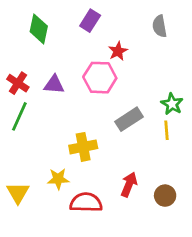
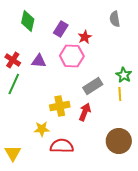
purple rectangle: (90, 21) -> (61, 29), moved
red arrow: (129, 184) -> (85, 112), moved
yellow triangle: (18, 193) -> (13, 153), moved
brown circle: (165, 196) -> (119, 141), size x1.6

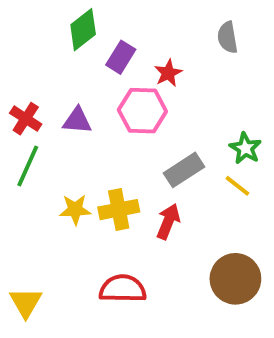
green diamond: (28, 21) -> (83, 30), moved, turned 40
yellow line: (120, 94) -> (237, 186), turned -48
yellow star: (42, 129) -> (75, 210), moved

